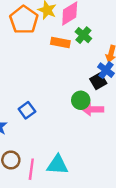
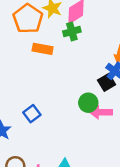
green cross: (83, 35) -> (72, 31), moved, turned 35
orange rectangle: (60, 43) -> (43, 49), moved

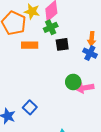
black square: (107, 82) -> (62, 44), moved, turned 32
blue square: (32, 114) -> (30, 107), moved

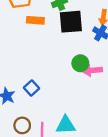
black square: (62, 44) -> (71, 22), size x1.6

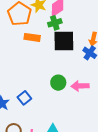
green circle: (80, 63) -> (58, 83), moved

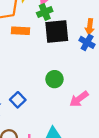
pink arrow: (80, 86) -> (79, 99), moved, turned -30

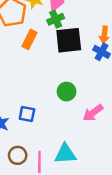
orange rectangle: (20, 31) -> (30, 39), turned -66
blue square: (18, 100) -> (27, 114), turned -35

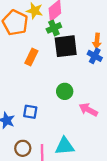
orange rectangle: (30, 39) -> (31, 57), moved
pink arrow: (93, 113) -> (88, 110), turned 66

